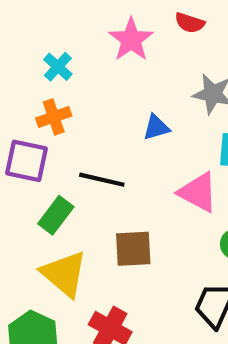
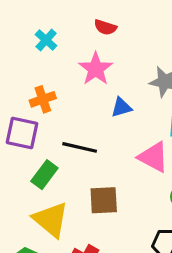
red semicircle: (190, 23) -> (105, 27), moved
pink star: (131, 40) -> (96, 69), moved
cyan cross: (58, 67) -> (46, 40), moved

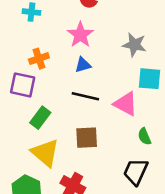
cyan cross: (46, 40) -> (31, 12), moved, turned -36
blue triangle: (121, 107) -> (83, 65), moved
black line: (80, 147) -> (85, 96), moved

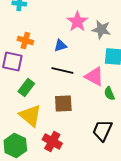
pink star: (80, 35) -> (77, 22), moved
orange cross: (39, 59) -> (25, 40), turned 35
green semicircle: (144, 136) -> (109, 94), moved

